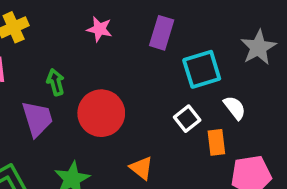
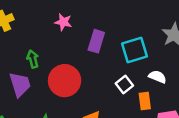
purple rectangle: (162, 33) -> (96, 41), moved
white semicircle: (235, 108) -> (157, 77), turned -30

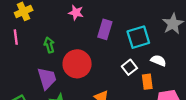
purple trapezoid: (20, 84) -> (47, 78), moved

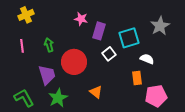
pink star: (76, 13) -> (81, 19), moved
pink line: (16, 37) -> (22, 46), moved
white square: (129, 67) -> (109, 54), moved

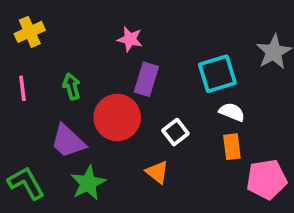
purple rectangle: (99, 31) -> (146, 79), moved
white square: (109, 54) -> (175, 132), moved
white semicircle: (147, 59) -> (232, 112), moved
purple trapezoid: (47, 75) -> (68, 141), turned 150

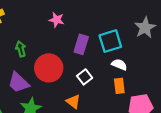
purple rectangle: (146, 79) -> (81, 44), moved

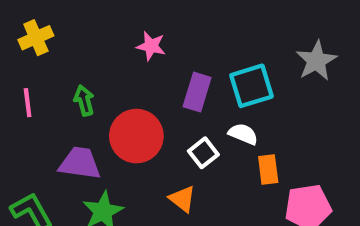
white semicircle: (119, 65) -> (243, 134), moved
purple trapezoid: (18, 83) -> (80, 163), turned 145

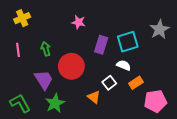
white square: (203, 153) -> (109, 83), moved
purple trapezoid: (80, 163) -> (44, 80), turned 50
orange rectangle: (268, 170) -> (136, 83), turned 64

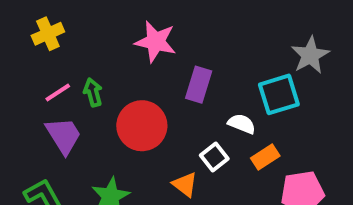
pink star: (79, 22) -> (156, 42), size x1.5
cyan square: (128, 42) -> (279, 94), moved
pink line: (18, 50) -> (58, 92), moved, turned 64
purple trapezoid: (44, 80) -> (64, 136), moved

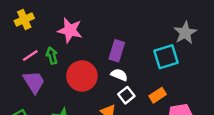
pink star: (156, 42) -> (70, 30), moved
white semicircle: (242, 124) -> (119, 75), moved

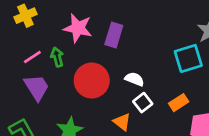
purple rectangle: (117, 51) -> (114, 35), moved

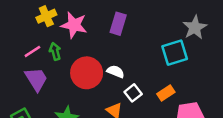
yellow cross: (25, 16) -> (46, 16), moved
purple rectangle: (114, 35) -> (118, 24), moved
white semicircle: (134, 79) -> (116, 72), moved

